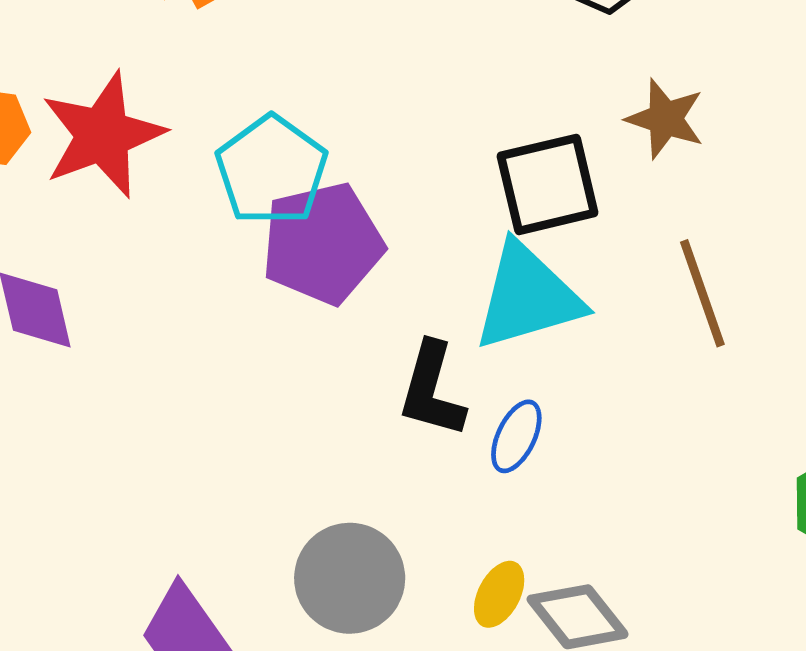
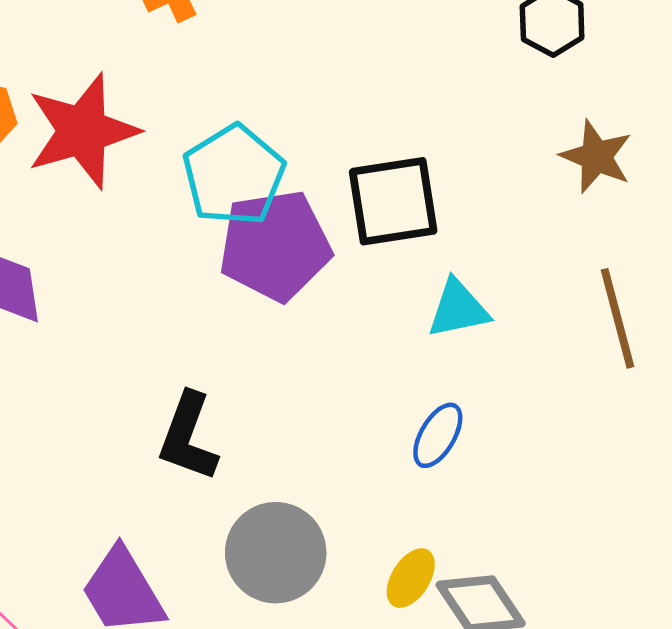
black square: (548, 184) -> (393, 201), moved
cyan triangle: (528, 297) -> (458, 309), size x0.6
black L-shape: (432, 390) -> (188, 437), moved

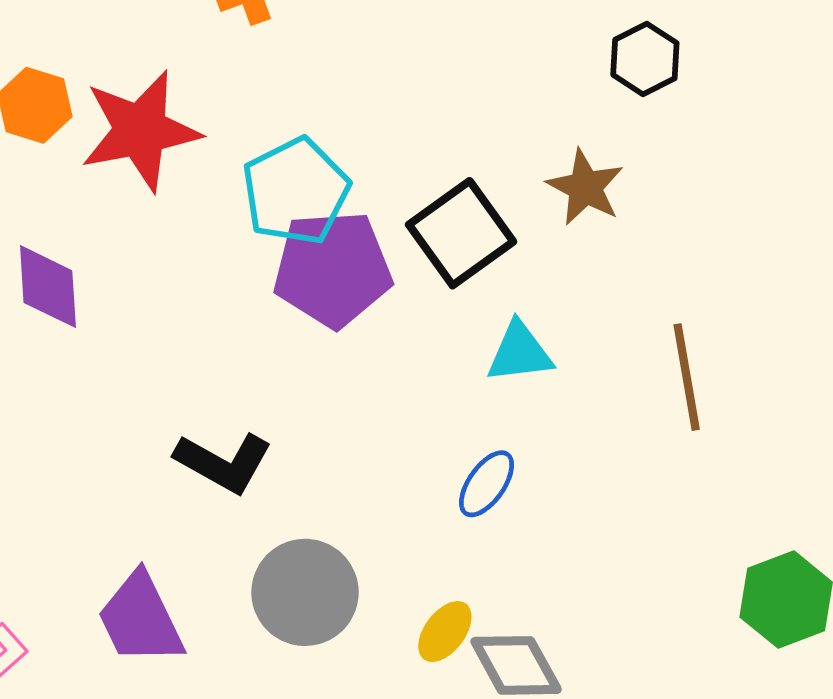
brown star: (596, 157) -> (585, 187), moved
black square: (393, 201) -> (461, 233), turned -32
black L-shape: (188, 437) -> (223, 462), turned -86

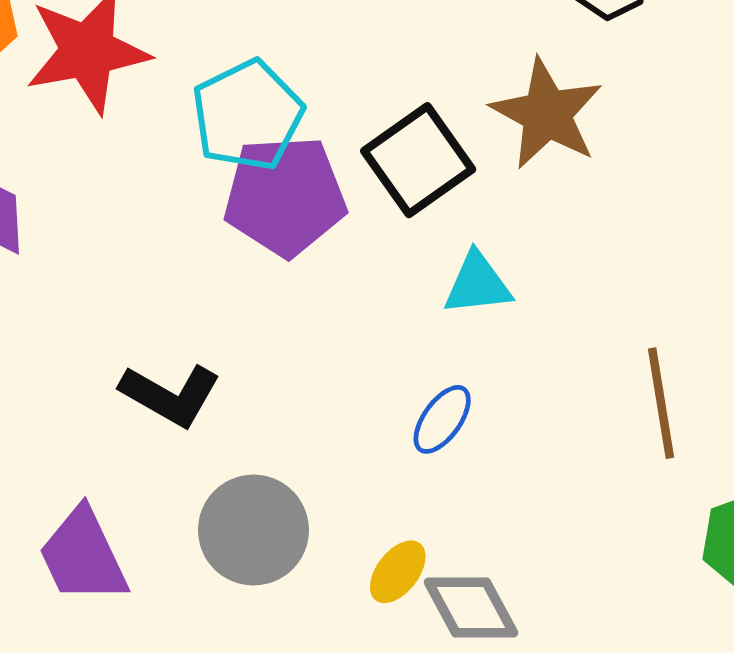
brown star: (585, 187) -> (547, 114), size x1.4
brown line: (687, 377) -> (661, 403), moved

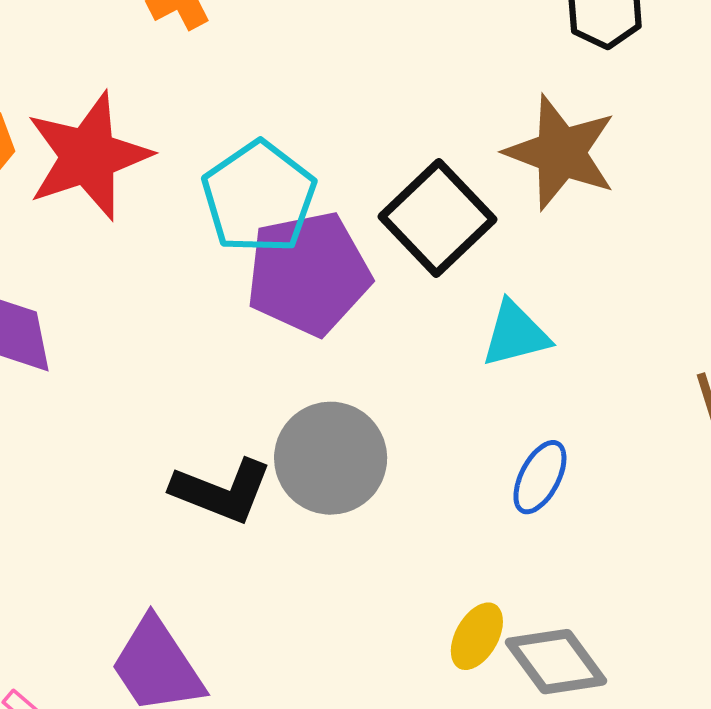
blue ellipse: (442, 419) -> (540, 477), moved
gray circle: (253, 530) -> (331, 458), moved

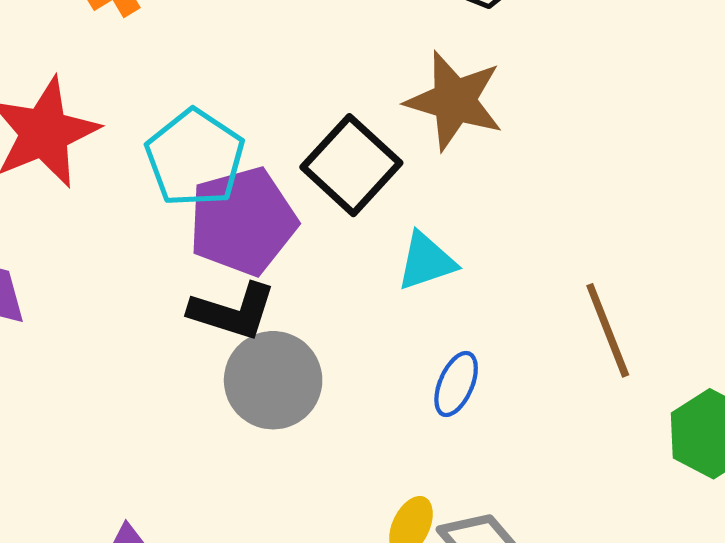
black L-shape: (222, 491) -> (233, 311), moved

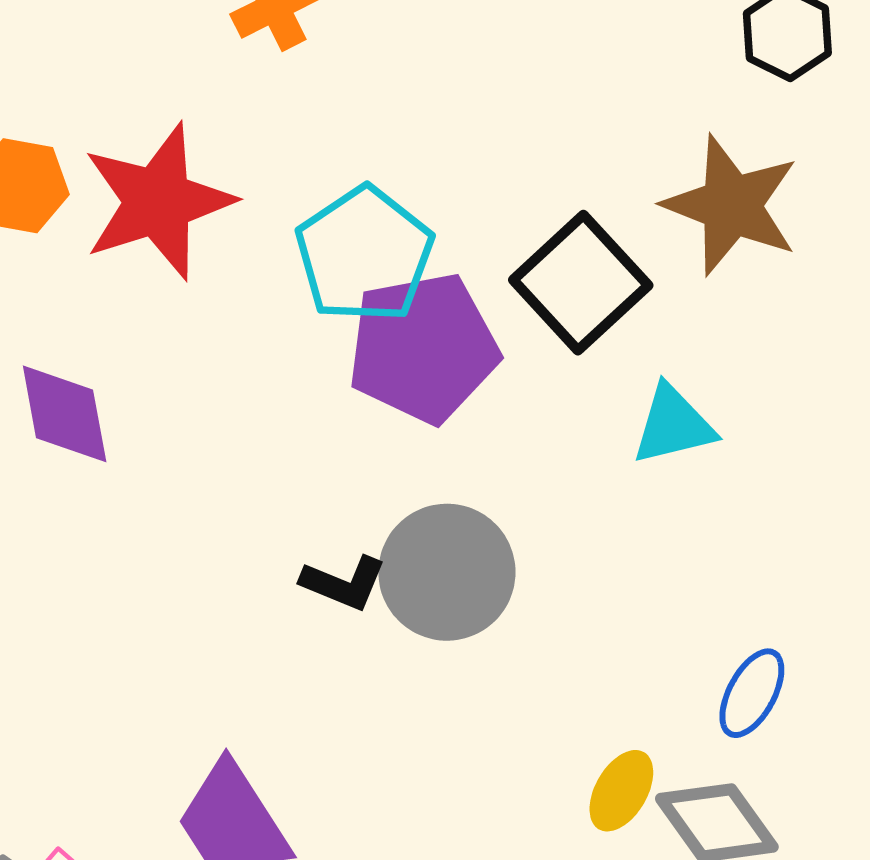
black L-shape: (233, 311) -> (344, 583), moved, size x0.7
blue ellipse: (456, 384) -> (752, 693), moved

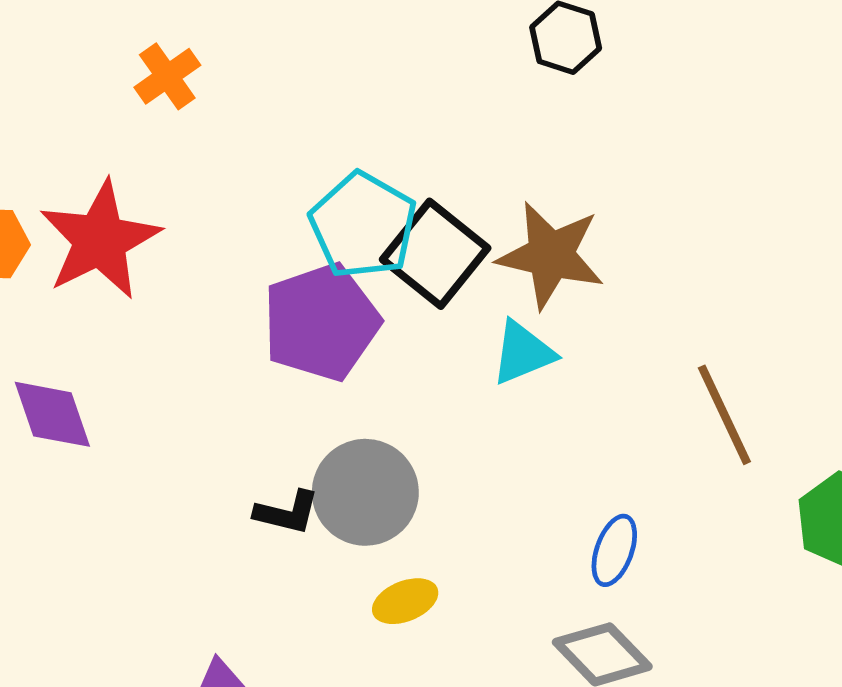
brown star: (731, 205) -> (551, 255), moved
cyan pentagon: (364, 255) -> (363, 225), moved
yellow ellipse: (621, 791) -> (405, 601), moved, turned 46

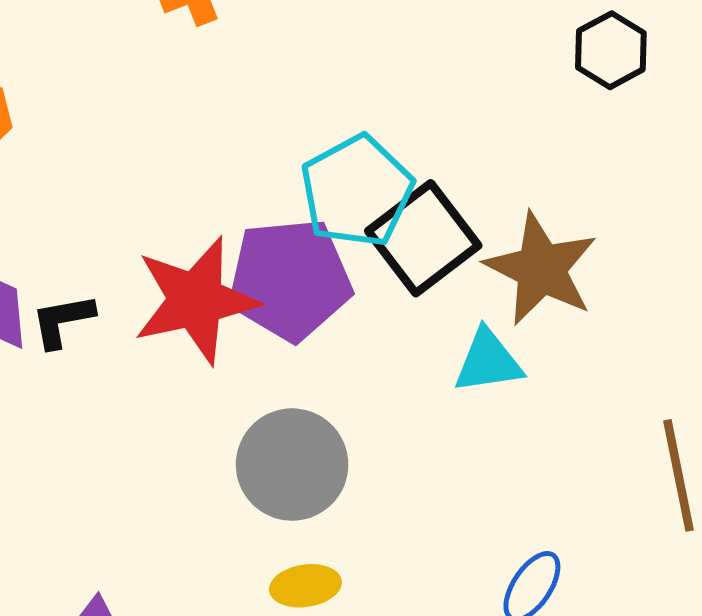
red star: (100, 240) -> (196, 300), moved
black L-shape: (287, 512) -> (63, 321), moved, turned 142

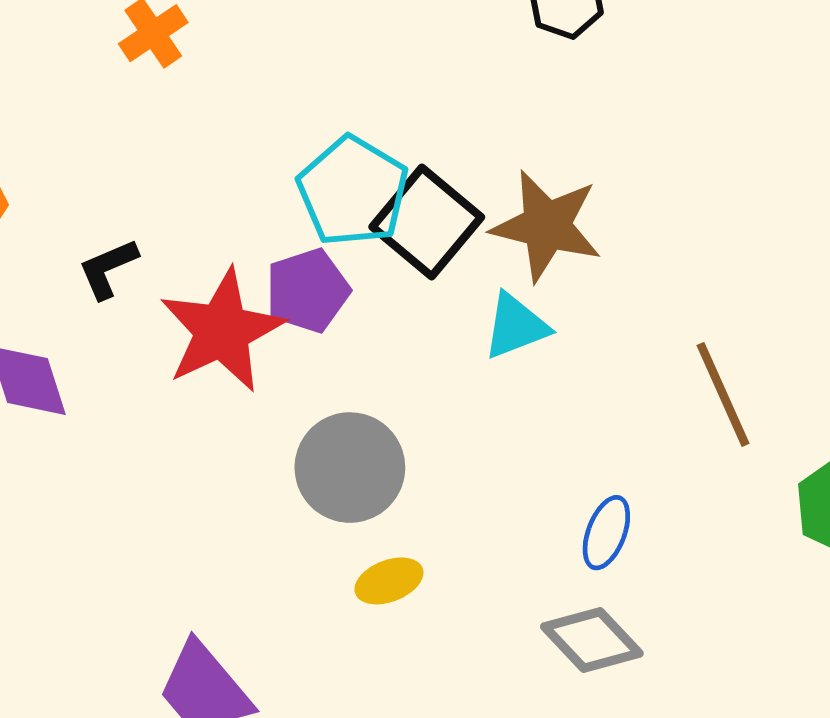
purple pentagon: (290, 280) -> (308, 291), size x0.7
black L-shape: (63, 321) -> (108, 269), moved

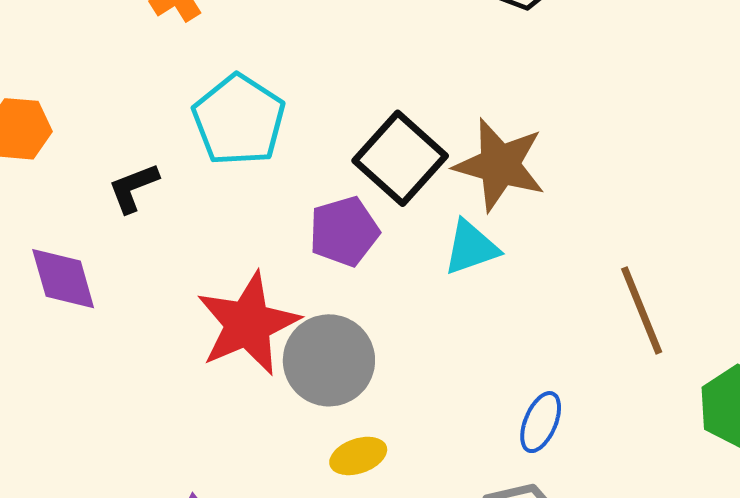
cyan pentagon: (353, 191) -> (239, 120), moved
purple pentagon: (308, 291) -> (344, 231), moved
red star: (222, 331) -> (248, 324), moved

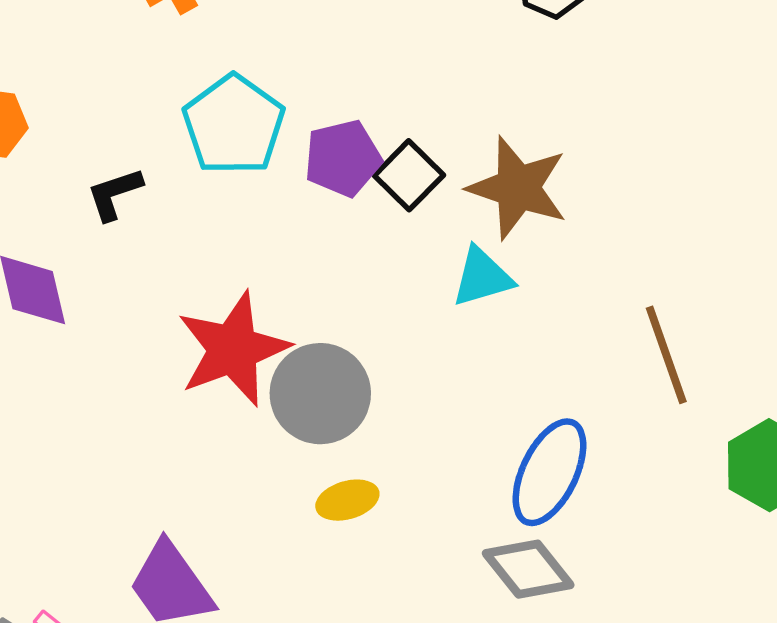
black square: (400, 158) -> (409, 175), size x0.7
purple pentagon: (344, 231) -> (343, 158), moved
blue ellipse: (541, 422) -> (549, 472), size x1.6

